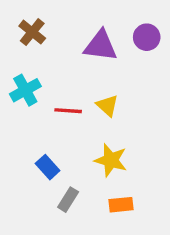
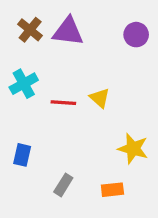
purple triangle: (101, 46) -> (68, 31), moved
yellow star: (111, 160) -> (133, 149), moved
blue rectangle: (48, 167) -> (22, 155), moved, turned 55

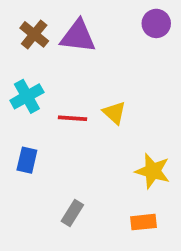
purple circle: (136, 35) -> (156, 23), moved
blue rectangle: (22, 155) -> (27, 160), moved
orange rectangle: (112, 190) -> (143, 222), moved

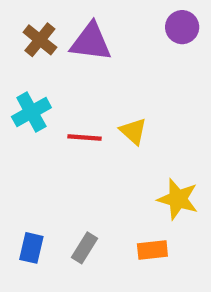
blue rectangle: (27, 160) -> (31, 248), moved
orange rectangle: (143, 222) -> (152, 250), moved

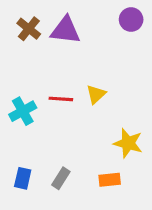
cyan cross: (31, 112) -> (23, 111), moved
yellow triangle: (133, 131) -> (96, 94), turned 35

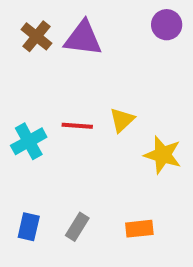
yellow star: (128, 143) -> (163, 155), moved

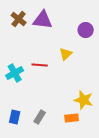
purple circle: (167, 25) -> (86, 30), moved
yellow triangle: (122, 120) -> (66, 54), moved
yellow star: (163, 155) -> (84, 100), moved

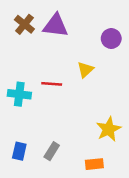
cyan cross: (15, 73) -> (19, 94), turned 36
yellow star: (84, 100) -> (109, 129), turned 30
orange rectangle: (72, 118) -> (94, 164), moved

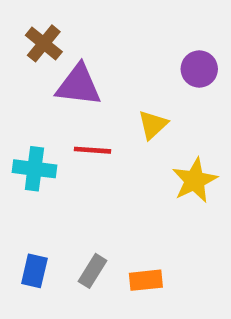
purple triangle: (56, 26) -> (79, 85), moved
yellow star: (109, 129) -> (195, 180), moved
orange rectangle: (94, 164) -> (146, 280), moved

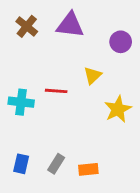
purple triangle: (79, 85) -> (70, 25), moved

